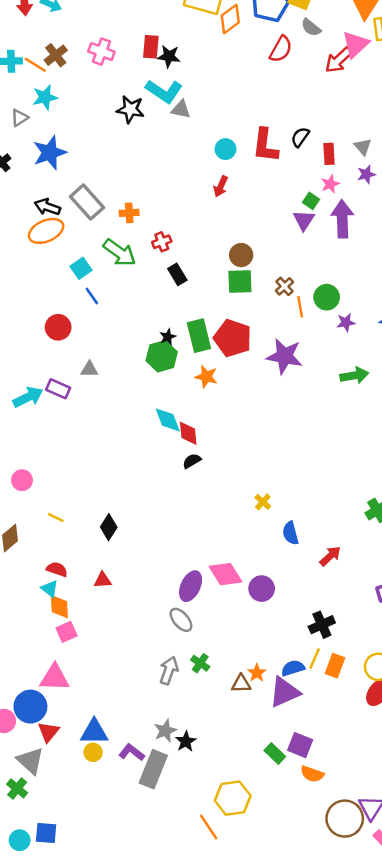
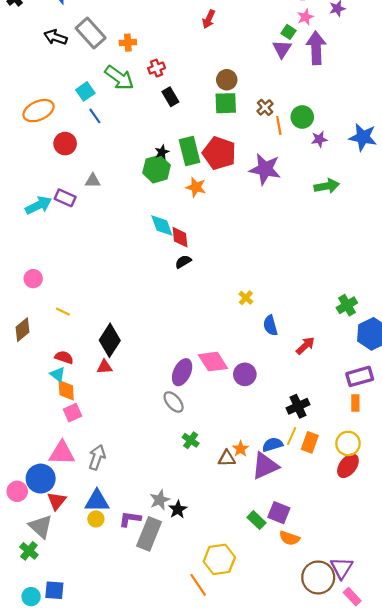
orange ellipse: (46, 231) -> (39, 111), moved
black diamond: (109, 527) -> (110, 340), moved, size x1.4
gray arrow: (169, 670) -> (97, 457), moved
purple L-shape: (132, 752) -> (130, 519), turned -30

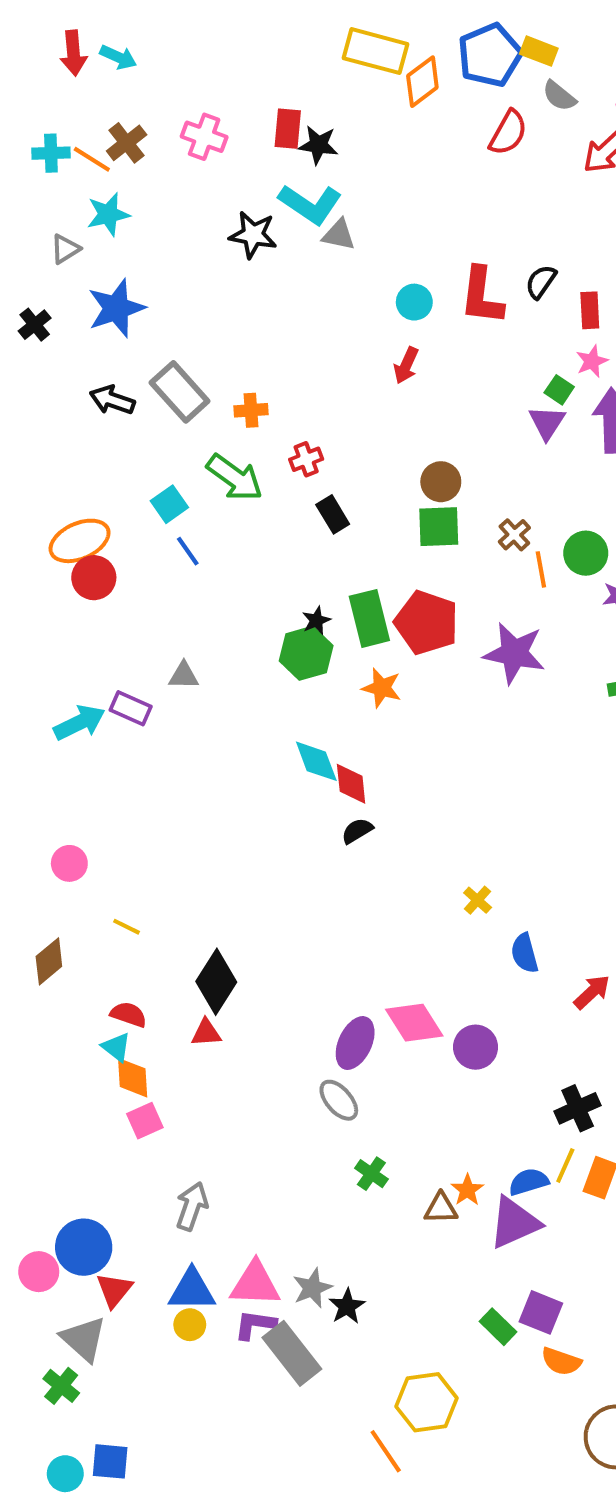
red circle: (65, 144) -> (94, 578), moved
pink triangle: (62, 453) -> (255, 1284), moved
gray rectangle: (149, 534) -> (292, 1353), turned -60

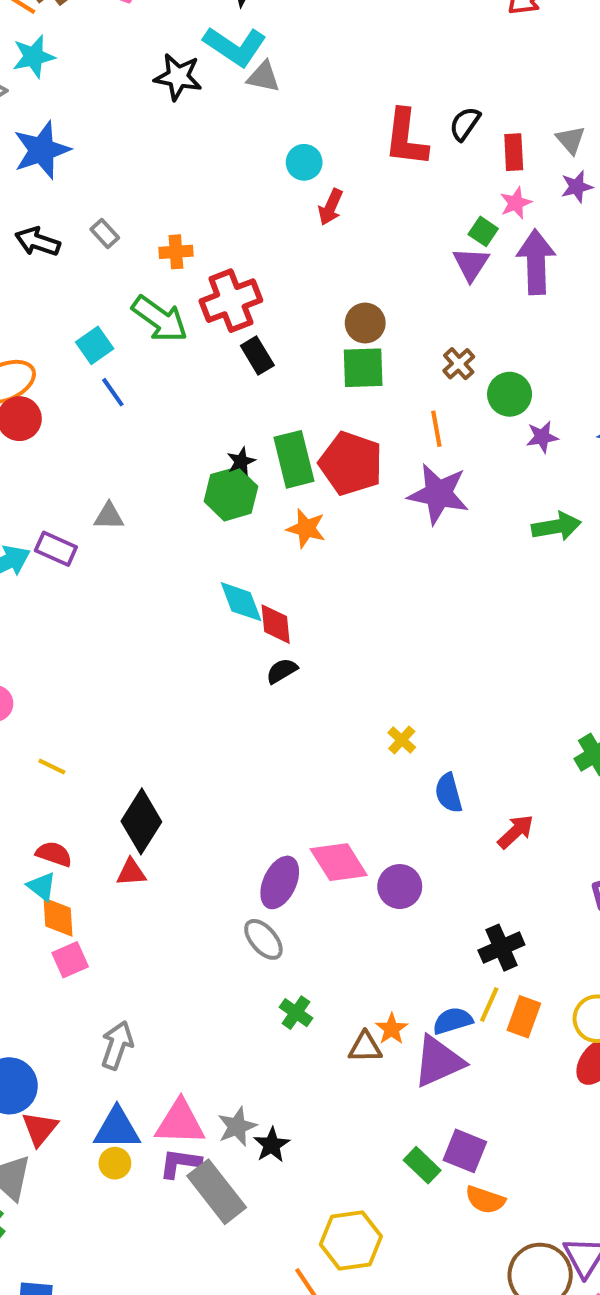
cyan circle: (414, 302) -> (304, 162), moved
gray rectangle: (180, 392) -> (105, 233), size x0.5
red cross: (306, 459) -> (231, 301), size x1.8
brown cross: (514, 535) -> (459, 364), moved
orange line: (541, 569) -> (436, 429), moved

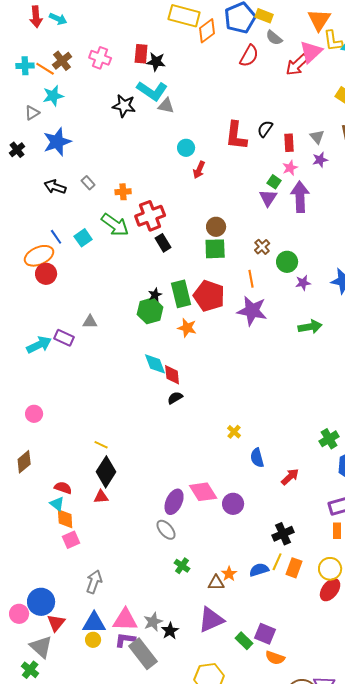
blue line: (113, 392) -> (56, 237), moved
yellow line: (52, 766) -> (101, 445), moved
purple triangle: (438, 1061) -> (211, 620), moved

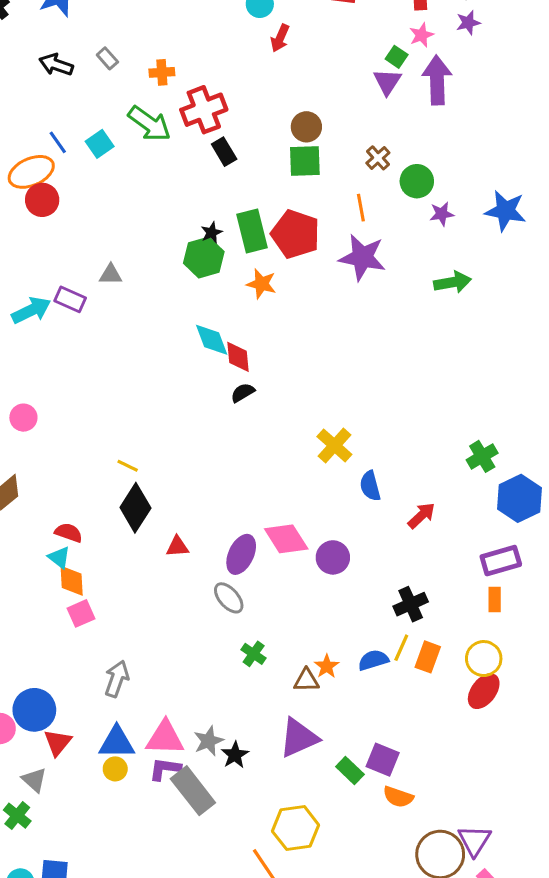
yellow cross: (234, 432) -> (334, 446), size x1.6
red triangle: (101, 497) -> (177, 547), moved
gray triangle: (41, 647) -> (34, 780), size x0.7

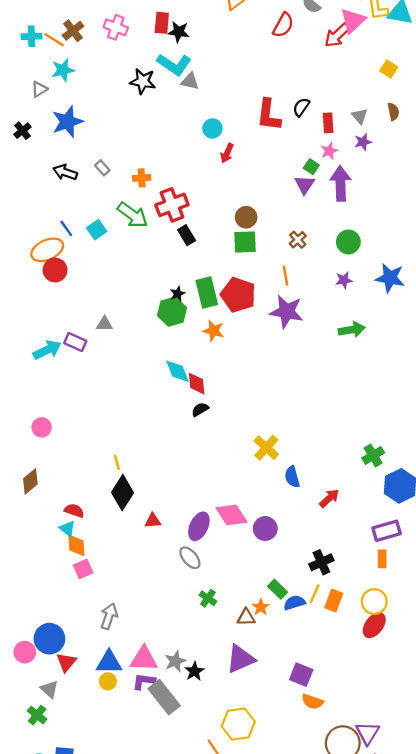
green circle: (417, 181) -> (348, 242), moved
yellow line: (128, 466) -> (117, 462), turned 48
green rectangle: (350, 770) -> (278, 589), moved

